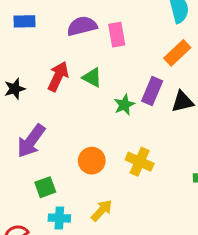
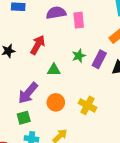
green triangle: (92, 77) -> (54, 70), moved, turned -32
green star: (124, 105) -> (79, 56), moved
purple arrow: (31, 141) -> (28, 93), moved

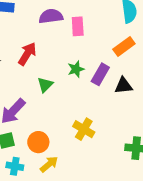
green triangle: (54, 70) -> (45, 85), turned -48
orange circle: (56, 102) -> (38, 142), moved

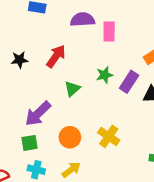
orange circle: (38, 142) -> (70, 137), moved

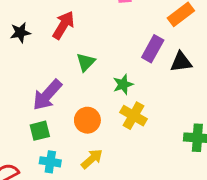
green star: (105, 75) -> (123, 84), moved

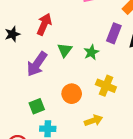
green star: (123, 84) -> (91, 52), moved
purple arrow: (47, 95) -> (37, 64), moved
yellow arrow: (92, 159) -> (93, 120), moved, turned 30

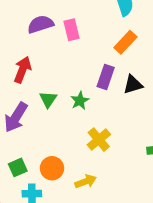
yellow cross: (106, 86) -> (99, 140), turned 30
orange circle: (72, 94) -> (52, 168), moved

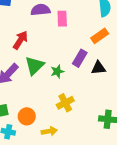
green triangle: (48, 99) -> (35, 66), size x1.5

